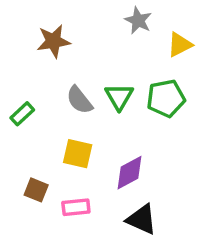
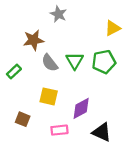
gray star: (138, 20) -> (58, 14), moved
brown star: (53, 41) -> (33, 40), moved
pink rectangle: (76, 207) -> (59, 130), moved
black triangle: (142, 219) -> (102, 132), moved

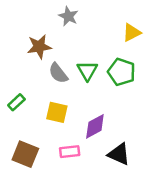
green pentagon: (104, 62) -> (122, 72), turned 30
green rectangle: (14, 72) -> (16, 102), moved
brown square: (23, 119) -> (25, 154), moved, size x1.5

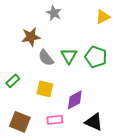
yellow triangle: (132, 33) -> (103, 17), moved

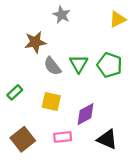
brown square: (20, 122) -> (23, 139), turned 30

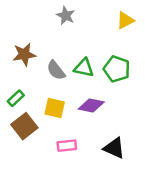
brown star: (35, 42) -> (24, 54), moved
green triangle: (79, 64) -> (84, 68), turned -48
purple diamond: (86, 114) -> (91, 106), moved, turned 40
brown square: (23, 139) -> (24, 126), moved

